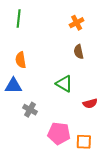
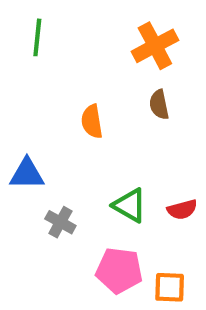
orange cross: (77, 23) -> (155, 46), size x1.5
orange semicircle: (21, 60) -> (92, 121), moved
green triangle: (64, 84) -> (130, 205), moved

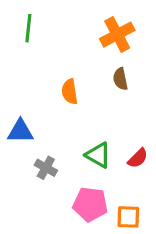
red semicircle: (182, 210) -> (138, 158), turned -30

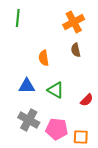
blue triangle: (20, 131) -> (27, 86), moved
green triangle: (98, 155) -> (56, 90), moved
gray cross: (46, 168) -> (29, 120), moved, size x1.5

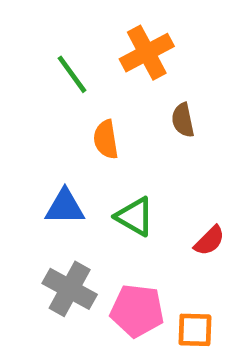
green line: (18, 18) -> (72, 74), moved, turned -42
orange cross: (74, 22) -> (147, 53), moved

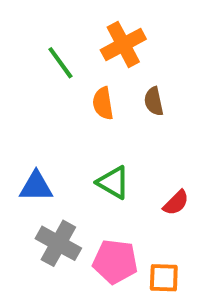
orange semicircle: (106, 139) -> (103, 103), moved
blue triangle: (65, 207) -> (36, 187), moved

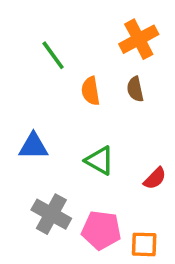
orange cross: (123, 45) -> (139, 39), moved
blue triangle: (36, 187) -> (33, 146), moved

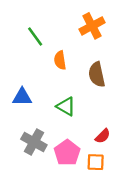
brown semicircle: (135, 89) -> (97, 74), moved, size x1.5
red semicircle: (155, 178) -> (103, 136), moved
pink pentagon: (101, 230) -> (67, 153), turned 30

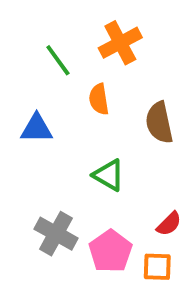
orange cross: (92, 26) -> (120, 43), moved
blue triangle: (22, 97) -> (37, 128), moved

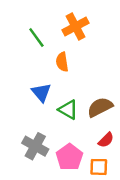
brown semicircle: (159, 123) -> (100, 107), moved, turned 75
blue triangle: (37, 128) -> (41, 92), moved, turned 50

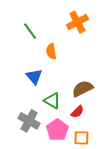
orange cross: (76, 27) -> (77, 22), moved
green triangle: (68, 110) -> (52, 101), moved
red semicircle: (106, 140) -> (77, 112), moved

